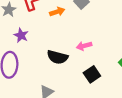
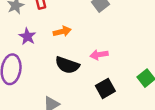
orange arrow: (57, 12) -> (62, 32), moved

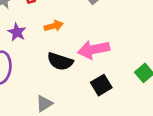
pink arrow: (99, 55) -> (94, 49), size x1.6

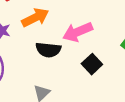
orange arrow: (54, 26) -> (35, 18), size x1.5

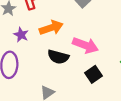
pink arrow: (78, 32) -> (85, 45), turned -145

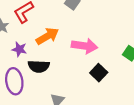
black semicircle: (58, 57) -> (39, 66), moved

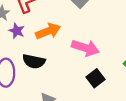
purple star: (19, 49) -> (17, 31), moved

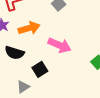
black square: (95, 78) -> (40, 69), moved

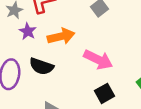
black square: (40, 69) -> (104, 93), moved

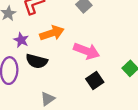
purple star: (28, 31) -> (21, 40), moved

